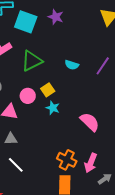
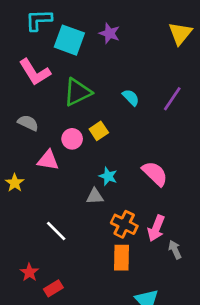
cyan semicircle: (72, 65) -> (131, 97), turned -152
cyan star: (53, 108) -> (108, 176), moved
gray triangle: (11, 139) -> (95, 196), moved
gray arrow: (105, 179) -> (175, 250), turned -80

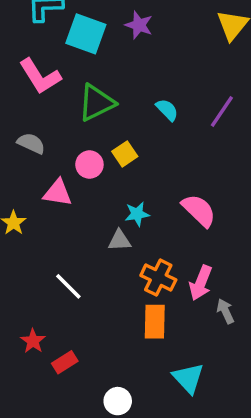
cyan star: (108, 176) -> (137, 214), turned -30

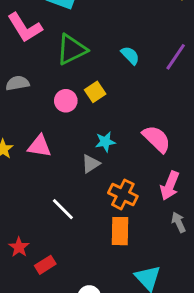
gray semicircle: (31, 143) -> (17, 83), turned -35
pink triangle: (58, 193) -> (39, 146), moved
gray triangle: (119, 240) -> (91, 164), turned -30
pink arrow: (201, 283) -> (170, 186), moved
white line: (68, 286) -> (63, 209), moved

